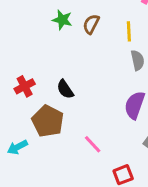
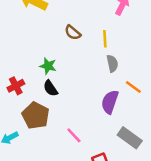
green star: (62, 20) -> (48, 66), moved
brown semicircle: (91, 24) -> (73, 33), turned -77

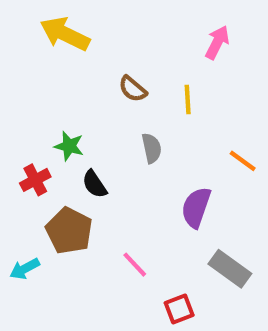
gray semicircle: (112, 64) -> (152, 148), moved
green star: (48, 66) -> (69, 146), moved
orange line: (133, 87) -> (243, 161), moved

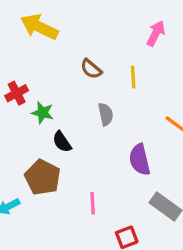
red cross: (35, 180) -> (17, 93), moved
purple semicircle: (196, 207) -> (140, 160), turned -32
pink line: (135, 265) -> (93, 203), turned 40

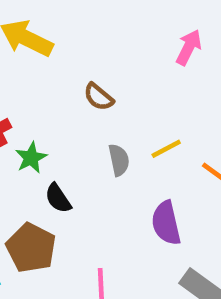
yellow line: (133, 77) -> (166, 149), moved, turned 65
green star: (43, 113) -> (31, 158), turned 30

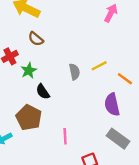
brown semicircle: (99, 97) -> (36, 39), moved
purple semicircle: (166, 223) -> (112, 105), moved

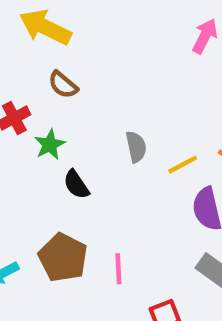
yellow line: (99, 66) -> (183, 165), moved
brown pentagon: (29, 117) -> (63, 258), moved

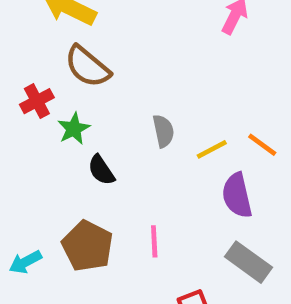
brown semicircle: (63, 85) -> (87, 67), size x1.5
pink line: (118, 269) -> (154, 241), moved

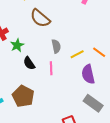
brown semicircle: (87, 67) -> (40, 18), moved
pink line: (154, 241) -> (51, 68), moved

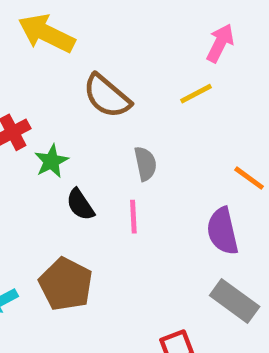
yellow line: (77, 54) -> (196, 94), moved

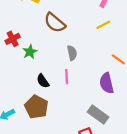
yellow line: (196, 94) -> (103, 25), moved
black semicircle: (80, 205) -> (43, 81), moved
gray rectangle: (235, 301) -> (98, 114), moved

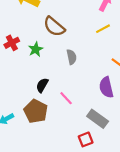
green star: (30, 52) -> (36, 49), moved
pink line: (67, 77) -> (66, 98), moved, turned -40
black semicircle: (43, 81) -> (42, 85), turned 64

